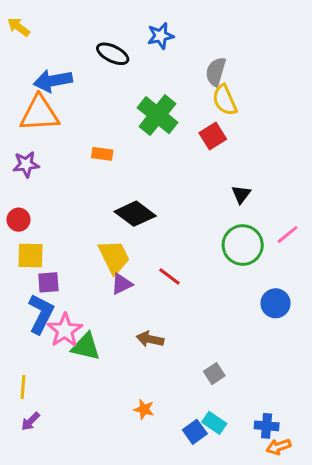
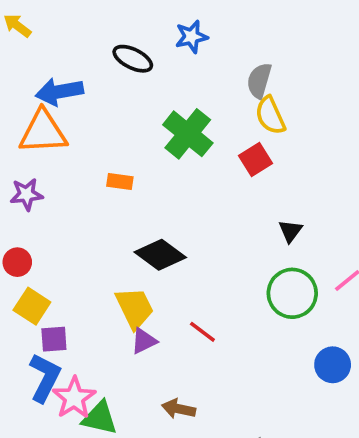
yellow square: (30, 255) -> (32, 306), turned 32

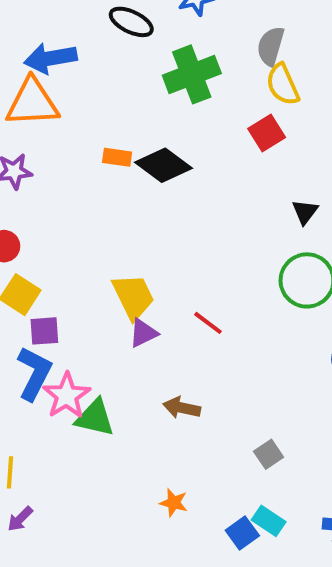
green cross: (188, 134) -> (192, 74), moved, turned 30
black diamond: (160, 255) -> (164, 165), moved

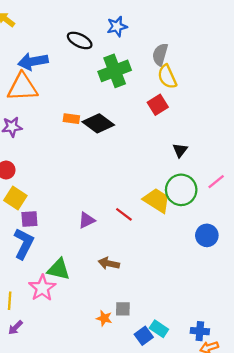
yellow trapezoid: (133, 297) -> (157, 200), moved, turned -32
pink star: (67, 396) -> (42, 288), moved
gray square: (269, 454) -> (123, 309), moved, turned 35

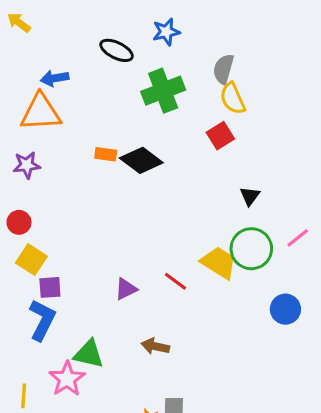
blue arrow: (33, 61) -> (55, 78), size x0.7

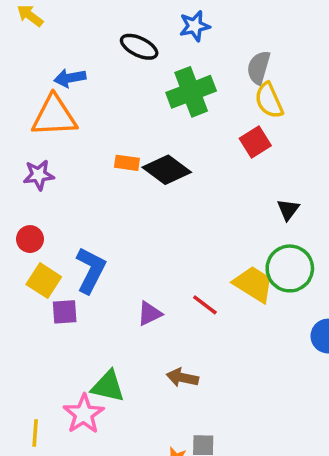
blue L-shape: (42, 320) -> (91, 270), moved

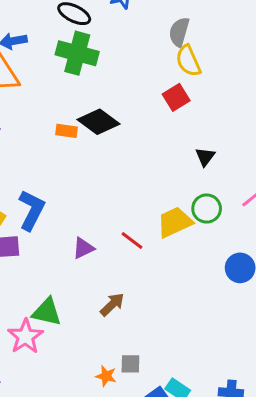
green cross: (191, 92) -> (77, 53), moved, turned 36
orange rectangle: (127, 163) -> (67, 131), moved
green circle: (290, 268) -> (207, 209), size x0.7
yellow trapezoid: (253, 284) -> (175, 222), turned -57
brown arrow: (182, 378) -> (112, 304), turned 124

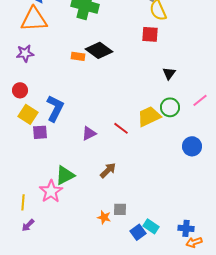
red square: (176, 97) -> (150, 34), turned 36
green triangle: (47, 312) -> (65, 175), turned -40

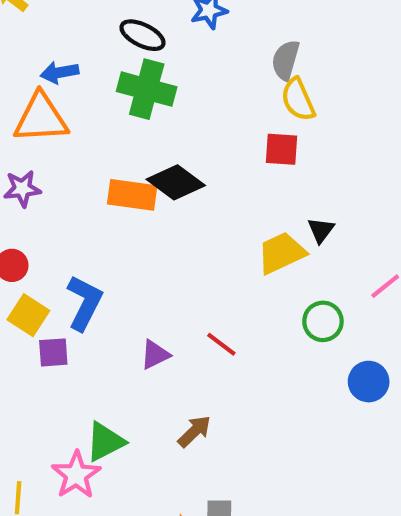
orange rectangle: (78, 56) -> (132, 195), size x1.6
green circle: (170, 107) -> (323, 321), moved
yellow trapezoid: (149, 116) -> (281, 253), moved

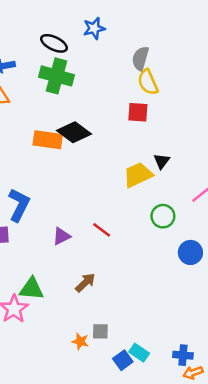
green triangle: (105, 442) -> (31, 289), turned 32

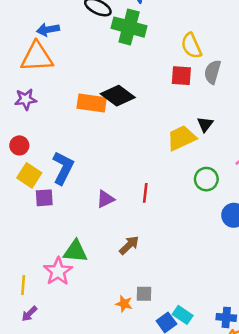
gray semicircle: (140, 58) -> (213, 72), moved
green cross: (56, 76) -> (129, 27), moved
red line: (102, 230) -> (145, 193), turned 60

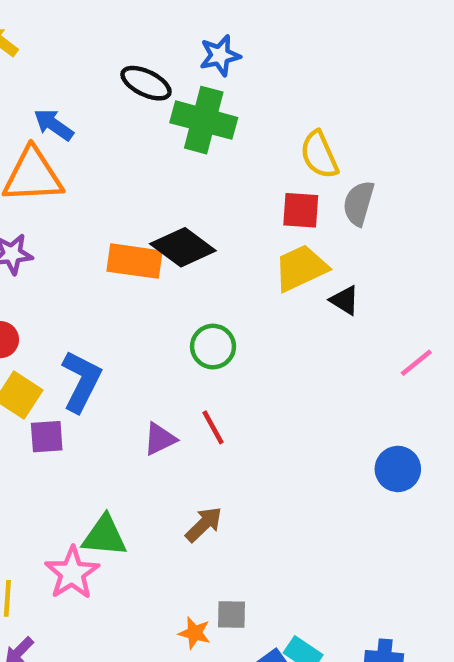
blue arrow: (48, 30) -> (54, 125), turned 45
black triangle: (205, 124) -> (345, 300), turned -35
yellow trapezoid: (181, 138) -> (301, 268), moved
green circle: (206, 179) -> (213, 347), moved
red line: (145, 193) -> (213, 427), moved, turned -36

